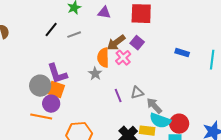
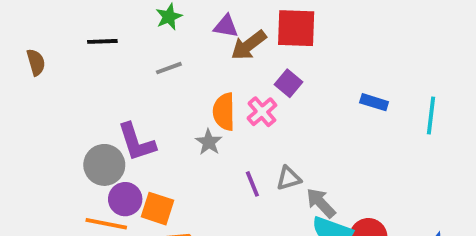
black line: (51, 30) -> (102, 41), moved, turned 49
brown arrow: (116, 43) -> (249, 45), moved
orange square: (56, 90) -> (157, 209), moved

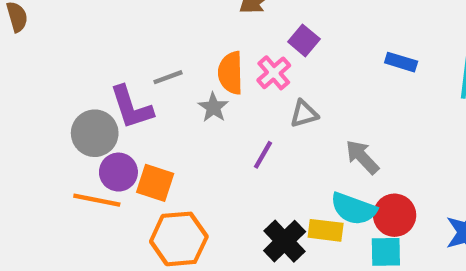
gray line: (169, 68) -> (168, 77), moved
gray triangle: (289, 178) -> (304, 114), moved
purple line: (252, 184) -> (263, 155), turned 52
gray arrow: (321, 203) -> (362, 157), moved

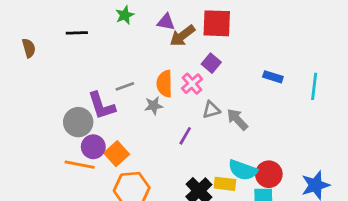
gray star: (213, 107) -> (154, 106), turned 30
gray arrow: (362, 157) -> (237, 119), moved
orange square: (155, 183) -> (117, 154), turned 30

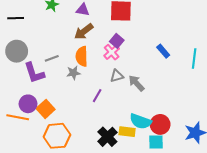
brown arrow: (182, 36) -> (84, 32), moved
blue rectangle: (273, 77) -> (163, 51), turned 32
pink cross: (192, 84) -> (112, 52), moved
gray circle: (78, 122) -> (17, 51), moved

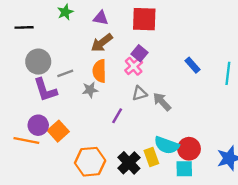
gray circle: (17, 51) -> (38, 62), moved
yellow rectangle: (127, 132) -> (151, 157), turned 63
orange hexagon: (57, 136) -> (90, 162), moved

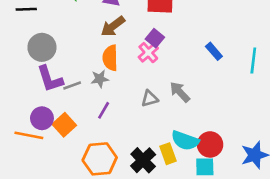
gray line: (65, 73) -> (72, 85), moved
gray triangle: (140, 93) -> (150, 99), moved
purple line: (117, 116) -> (104, 110), moved

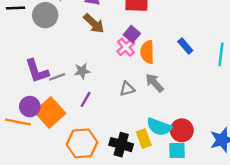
brown arrow: (113, 26) -> (94, 23), turned -100
gray circle: (42, 47) -> (45, 15), moved
orange semicircle: (110, 58) -> (147, 52), moved
orange square: (64, 125) -> (50, 113), size x1.4
black cross: (143, 160) -> (121, 145), turned -30

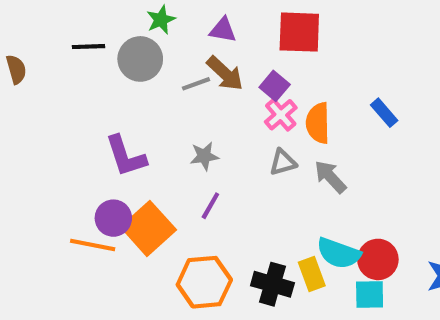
purple square: (132, 34) -> (275, 86), moved
gray line: (57, 77) -> (196, 84), moved
gray triangle: (127, 89) -> (283, 162), moved

